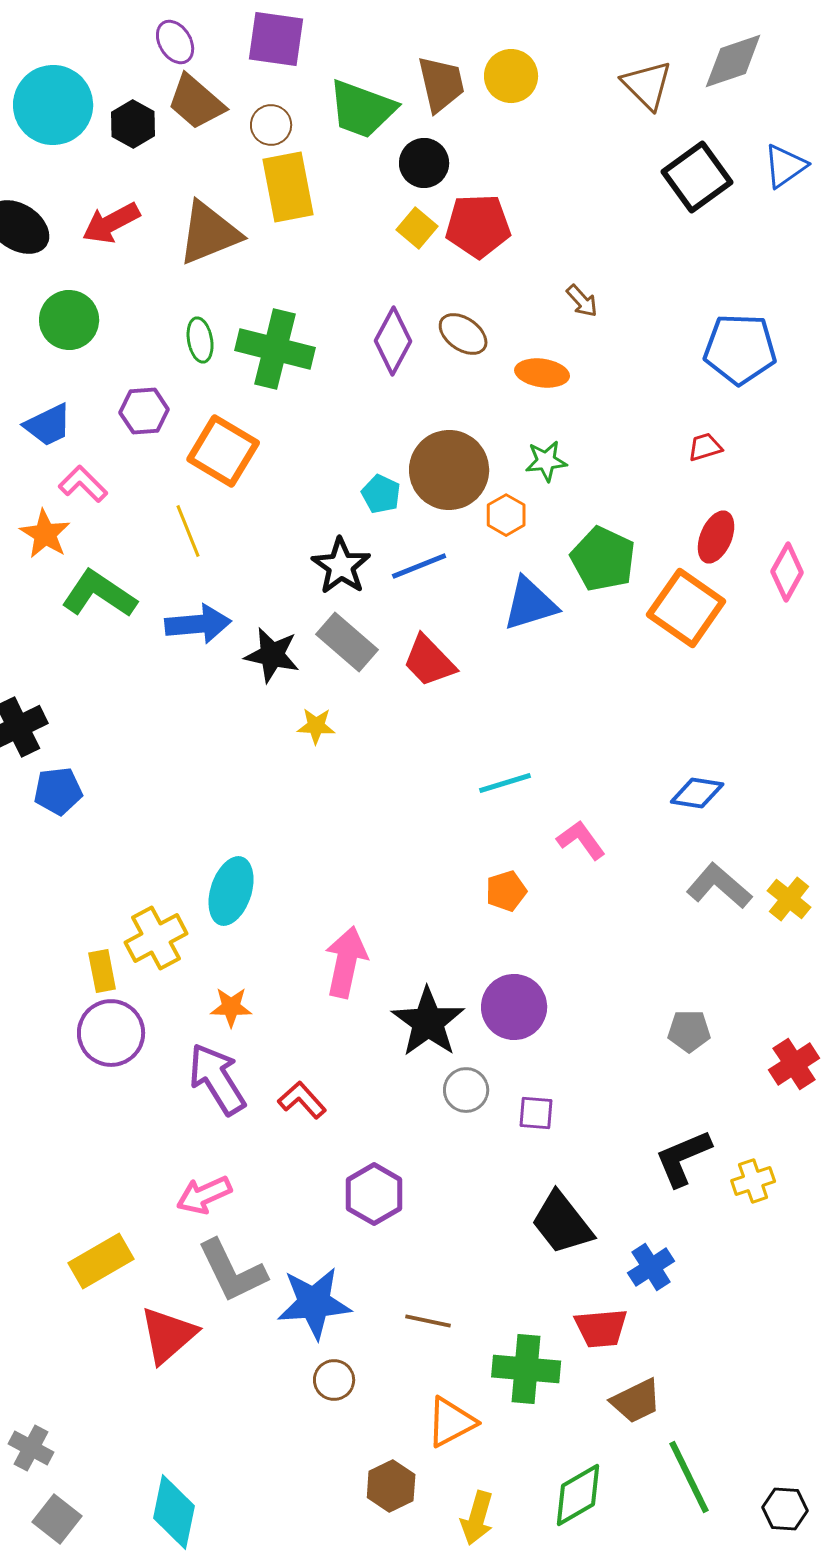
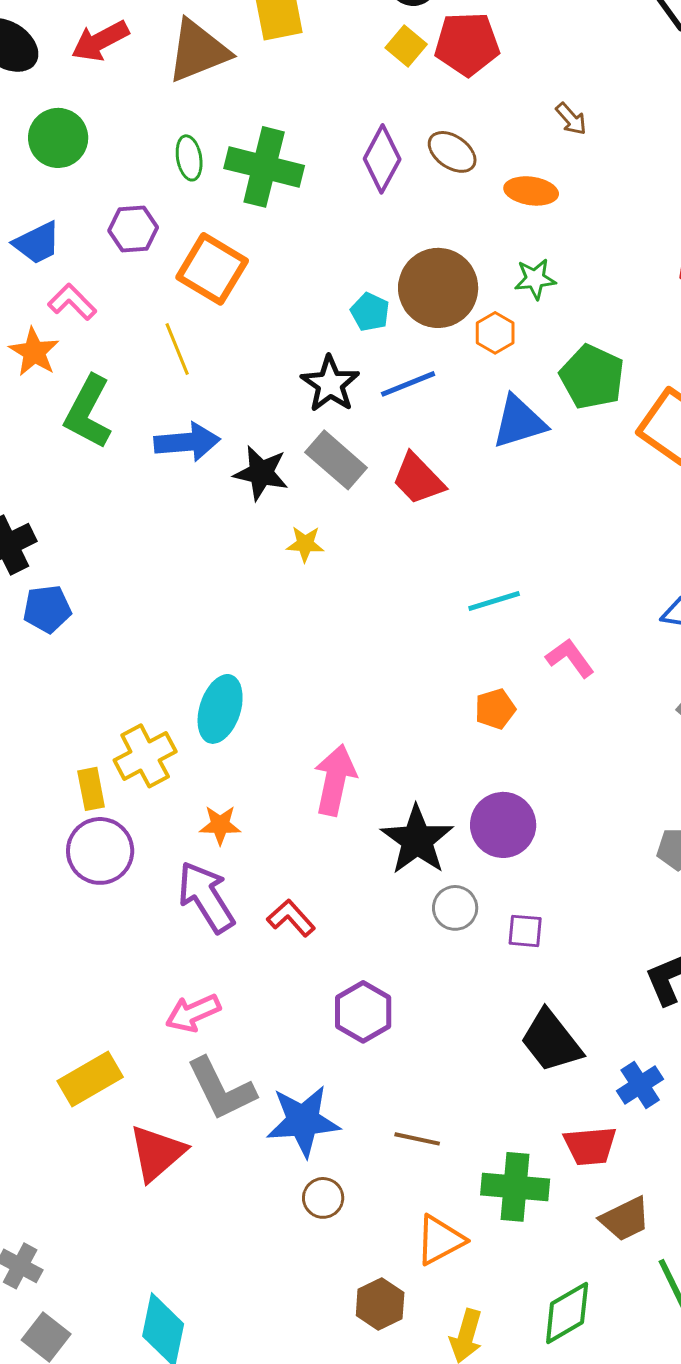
green L-shape: (99, 594) -> (88, 412), turned -96

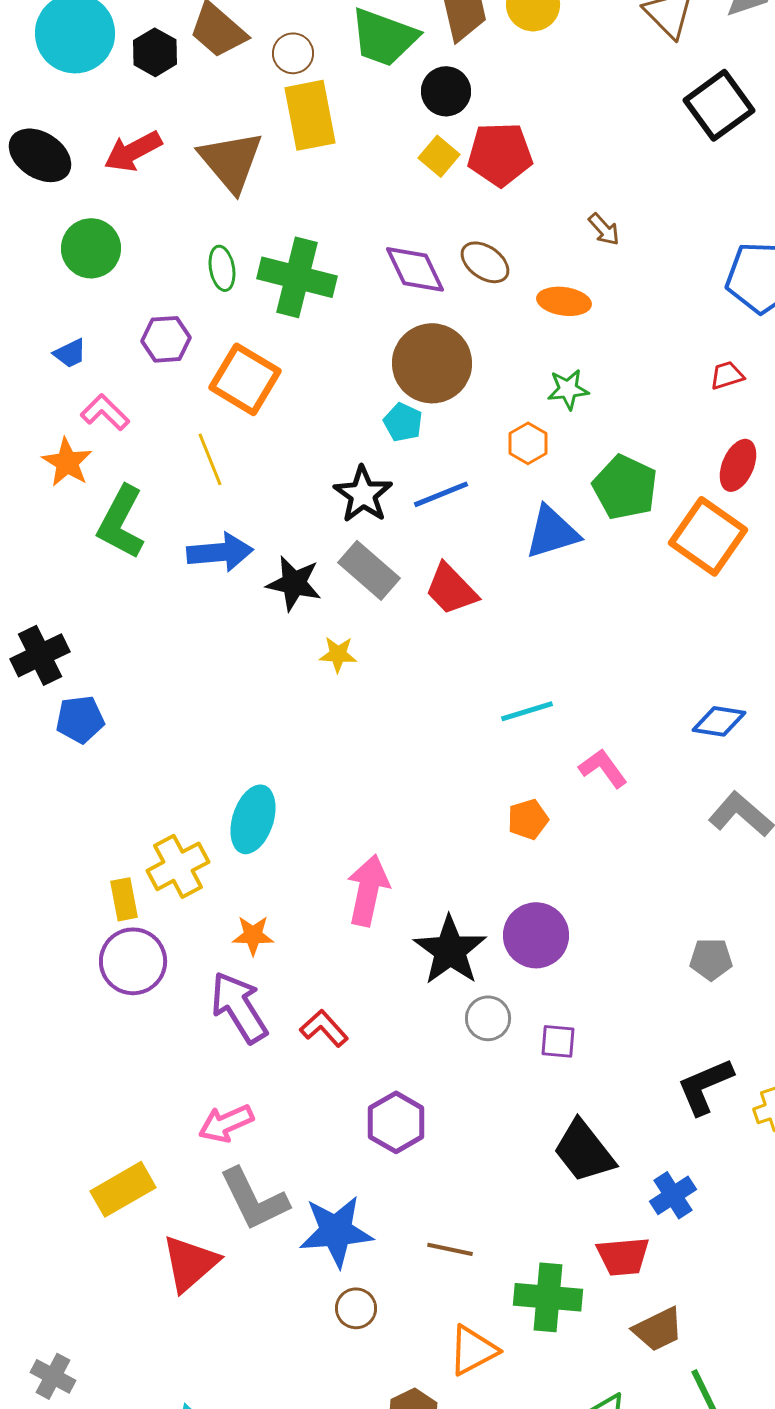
brown triangle: (198, 51) -> (231, 161), turned -48
purple diamond: (382, 159) -> (415, 269), turned -54
blue trapezoid: (37, 243) -> (70, 353), size x0.7
brown circle: (438, 288) -> (432, 363), moved

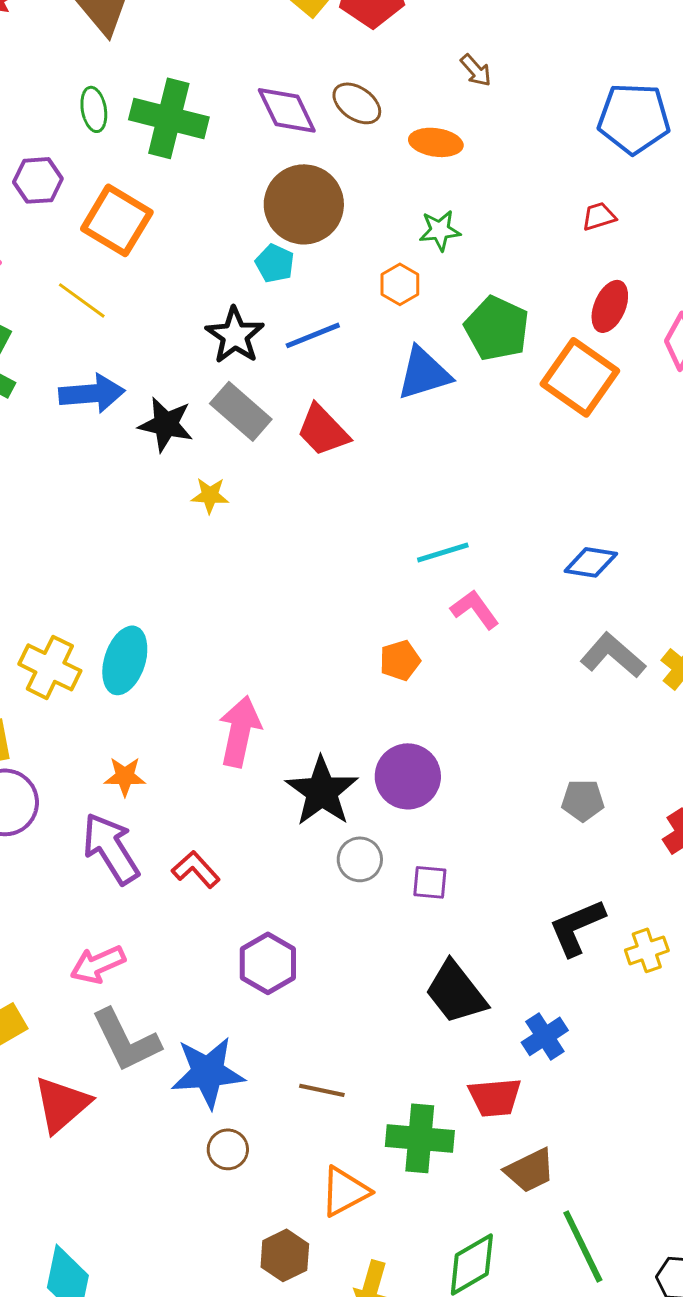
yellow line: (210, 459) -> (82, 300), turned -32
cyan line: (527, 711) -> (443, 552), moved
yellow cross: (178, 866) -> (50, 667), moved, turned -36

